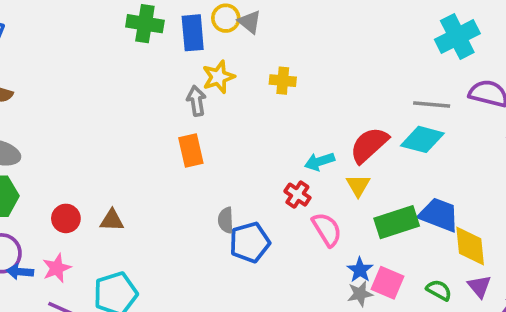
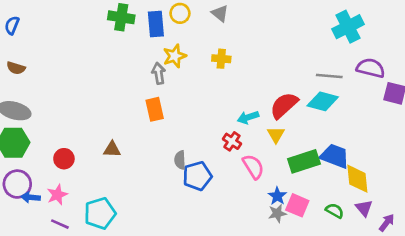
gray triangle: (250, 22) -> (220, 13), moved
brown triangle: (112, 220) -> (112, 149), moved

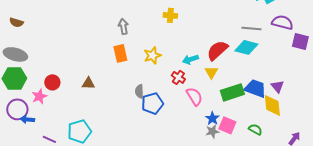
yellow star: (175, 56) -> (152, 55), moved
red circle: (64, 159) -> (52, 82), moved
pink star: (57, 195) -> (39, 96), moved
purple triangle: (364, 208) -> (277, 86), moved

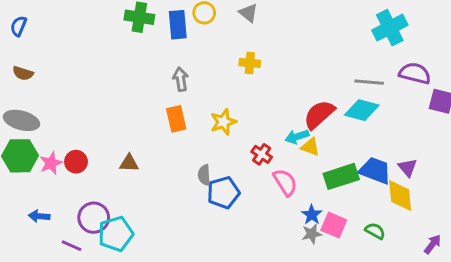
cyan arrow: (190, 59) -> (297, 137), moved
yellow triangle: (211, 72) -> (310, 147), turned -40
pink star: (39, 96) -> (51, 163), moved
purple circle: (17, 109) -> (94, 218), moved

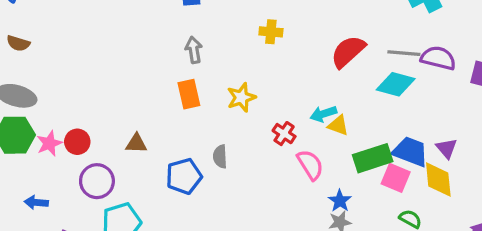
purple semicircle: (415, 73) -> (438, 58), moved
red semicircle: (319, 115) -> (348, 52), moved
blue pentagon: (223, 193) -> (184, 176), moved
purple circle: (94, 218) -> (97, 181), moved
pink square: (334, 225) -> (396, 178), moved

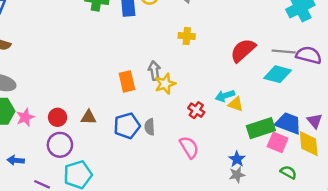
gray arrow: (194, 50) -> (154, 71), moved
red circle: (77, 142) -> (58, 117), moved
pink semicircle: (310, 165) -> (189, 147), moved
blue pentagon: (184, 176) -> (127, 126), moved

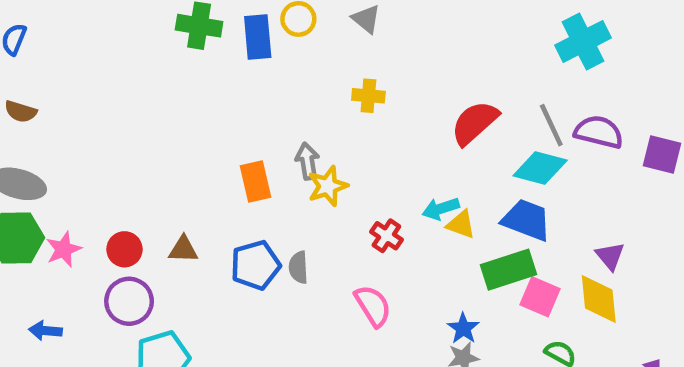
gray line: (284, 52) -> (551, 125), turned 60
blue trapezoid: (288, 123) -> (526, 220), moved

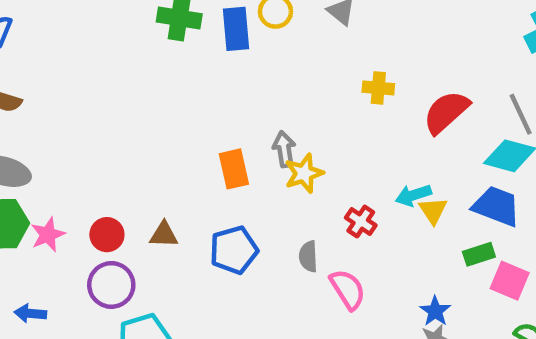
yellow cross: (368, 96) -> (378, 88), moved
yellow triangle: (461, 224) -> (433, 211), turned 36
gray semicircle: (298, 267) -> (308, 256), moved
green rectangle: (508, 270) -> (479, 254), size x0.6

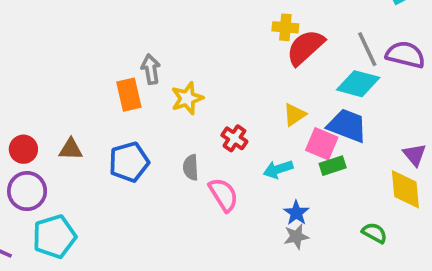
yellow cross: (378, 88) -> (285, 27), moved
gray arrow: (284, 149) -> (151, 69), moved
cyan arrow: (413, 195) -> (278, 169), moved
yellow triangle: (433, 211) -> (294, 115), moved, turned 30
pink square: (510, 281) -> (322, 144), moved

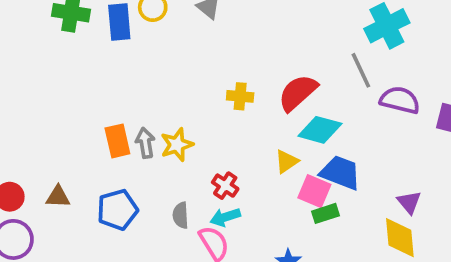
yellow cross: (285, 27) -> (240, 96), moved
gray line: (367, 49) -> (361, 70), moved
gray arrow: (151, 69) -> (145, 143), moved
cyan diamond: (358, 84) -> (320, 130), moved
cyan arrow: (278, 169) -> (225, 217), moved

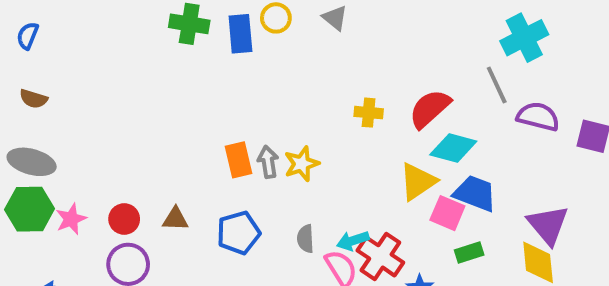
yellow triangle: (287, 161) -> (418, 182), size x1.5
red cross: (225, 186) -> (380, 256), moved, size x1.6
purple triangle: (409, 202) -> (548, 225), size x1.6
green rectangle: (326, 213) -> (469, 253), moved

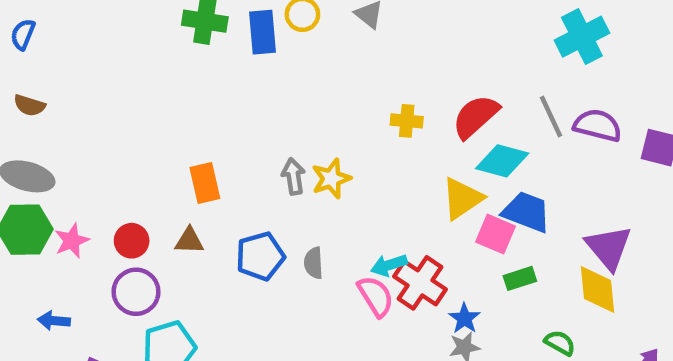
gray line: (497, 85) -> (551, 116), moved
orange rectangle: (238, 160) -> (205, 183), moved
gray semicircle: (306, 239) -> (314, 263), moved

